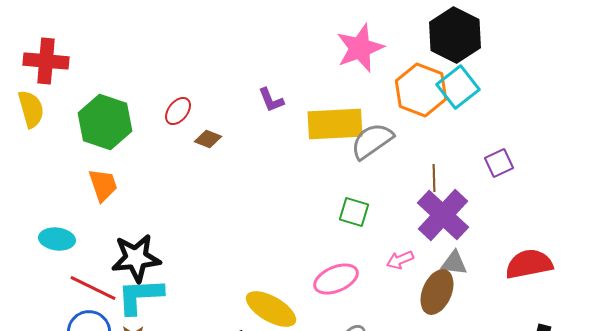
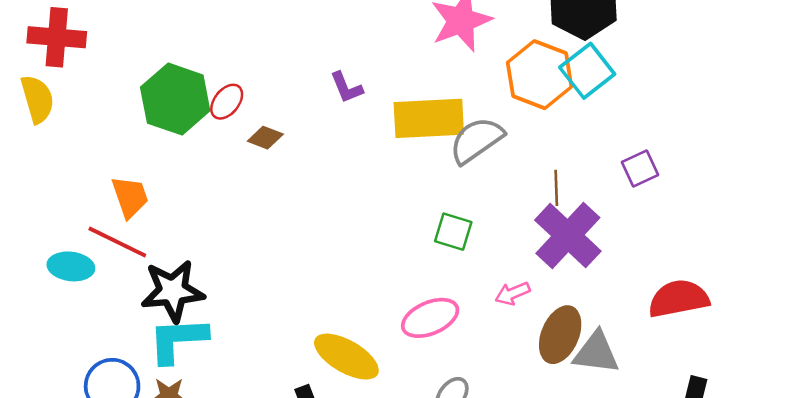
green hexagon: (105, 122) -> (175, 99), moved
gray triangle: (454, 263) -> (596, 353), moved, size x1.4
red line: (93, 288) -> (117, 242), moved

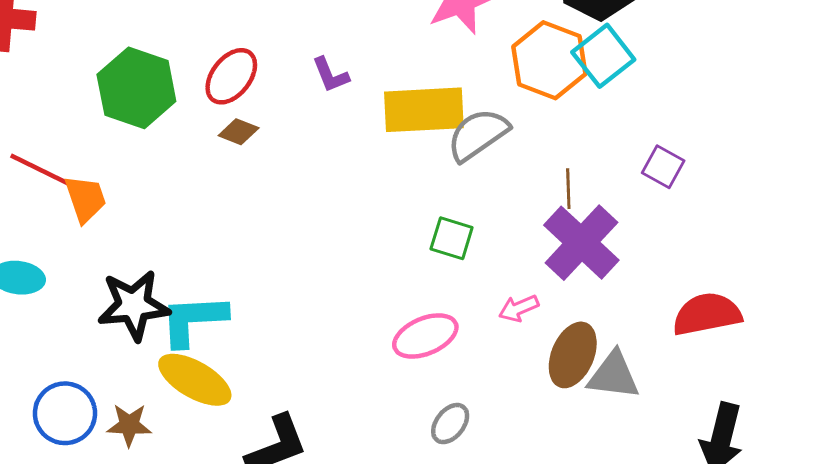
red ellipse: (227, 102) -> (231, 76), moved, size x1.4
purple square: (640, 169) -> (663, 167), turned -36
red line: (117, 242) -> (43, 171), moved
cyan L-shape: (178, 340) -> (193, 320), moved
yellow ellipse: (346, 357) -> (195, 380), moved

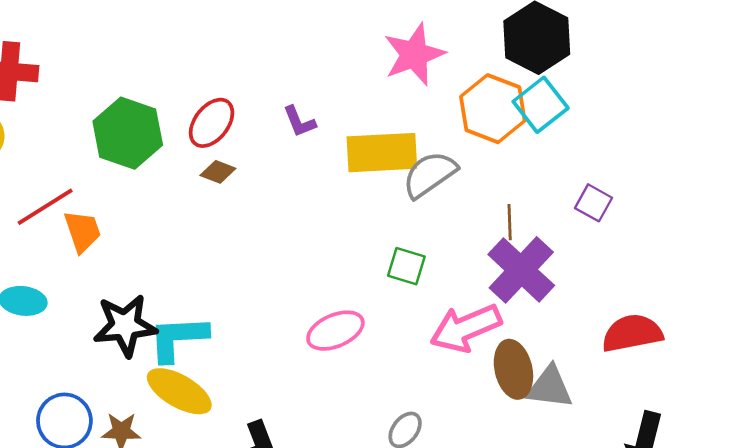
red line: (43, 171) -> (45, 207), turned -58
pink arrow: (519, 308) -> (466, 328), size x2.0
pink ellipse: (425, 336) -> (335, 331), moved
brown ellipse: (573, 355) -> (513, 369), turned -36

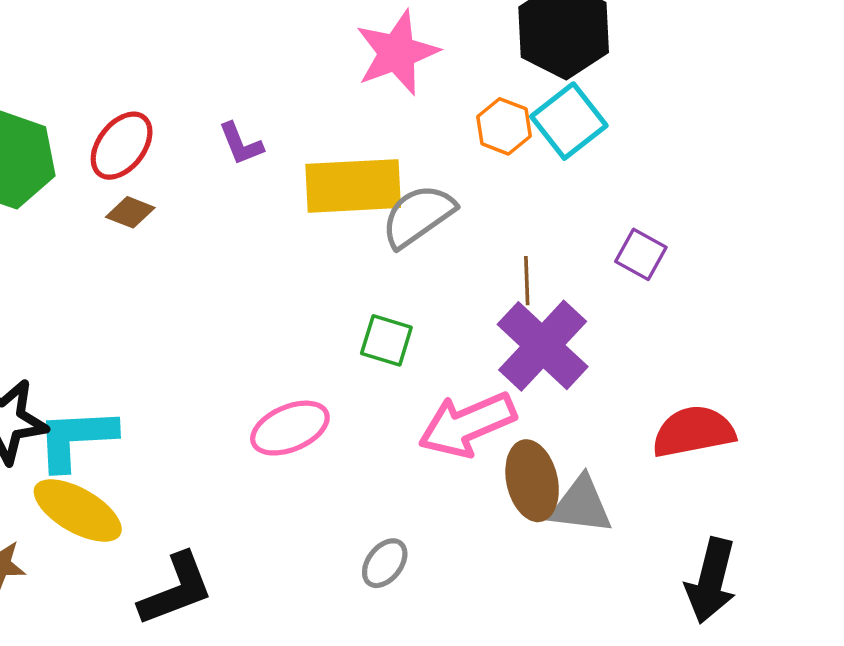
orange hexagon: (493, 109) -> (504, 126), size x0.6

